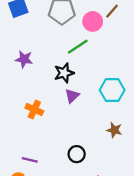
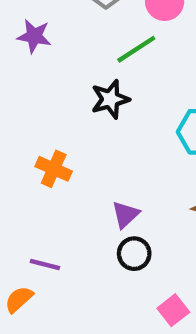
purple star: (24, 59) -> (34, 36), moved
purple triangle: (72, 96) -> (125, 214), moved

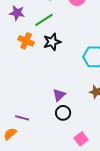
green line: (136, 49) -> (44, 20), moved
orange cross: (54, 169) -> (26, 41), moved

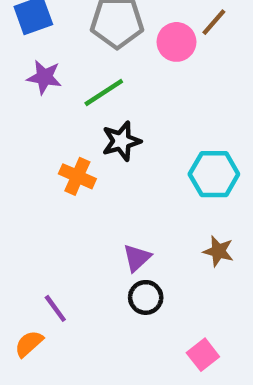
orange cross: (26, 41) -> (77, 176), moved
purple line: (22, 118) -> (55, 308), turned 40
pink square: (81, 139) -> (203, 355), moved

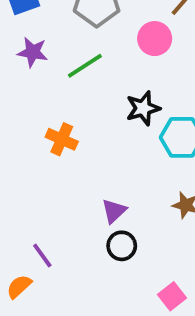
pink circle: (176, 42) -> (155, 39), moved
black star: (121, 141) -> (143, 108), moved

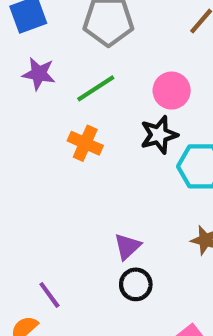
pink circle: (155, 39) -> (172, 91), moved
orange cross: (62, 139) -> (85, 143), moved

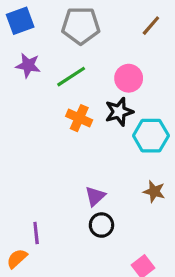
orange cross: (85, 143) -> (79, 118), moved
purple line: (49, 295) -> (36, 233), turned 30

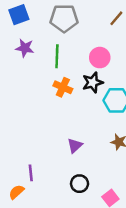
green line: (71, 77) -> (57, 56), turned -55
black circle: (101, 225) -> (80, 184), moved

